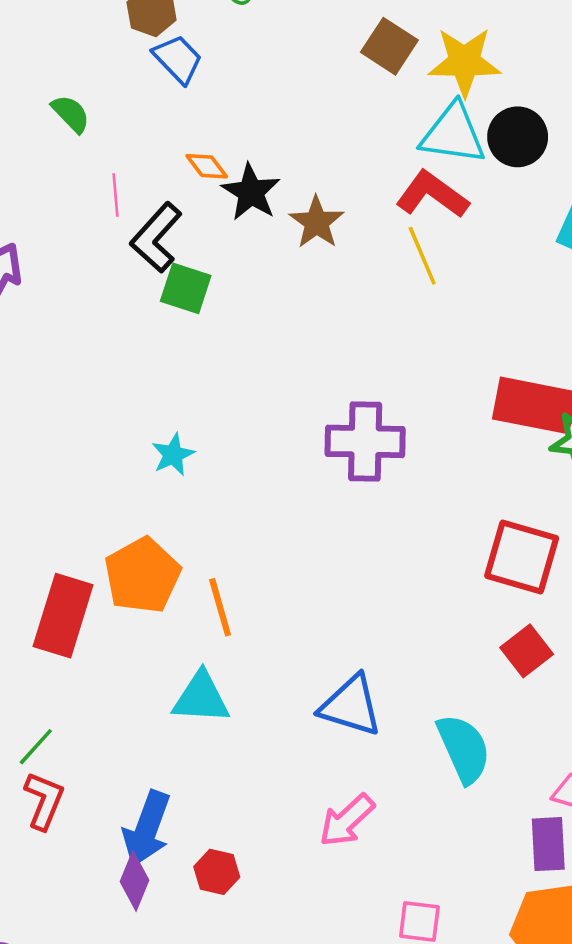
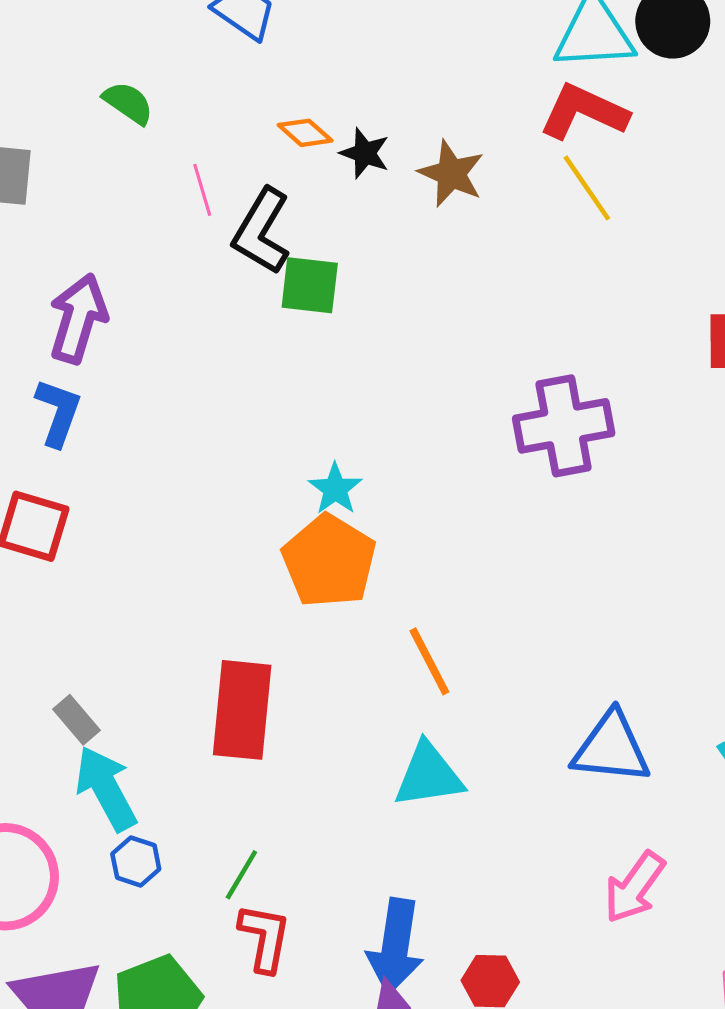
black star: (251, 192) -> (365, 153), size x0.7
orange pentagon: (142, 575) -> (329, 561), moved

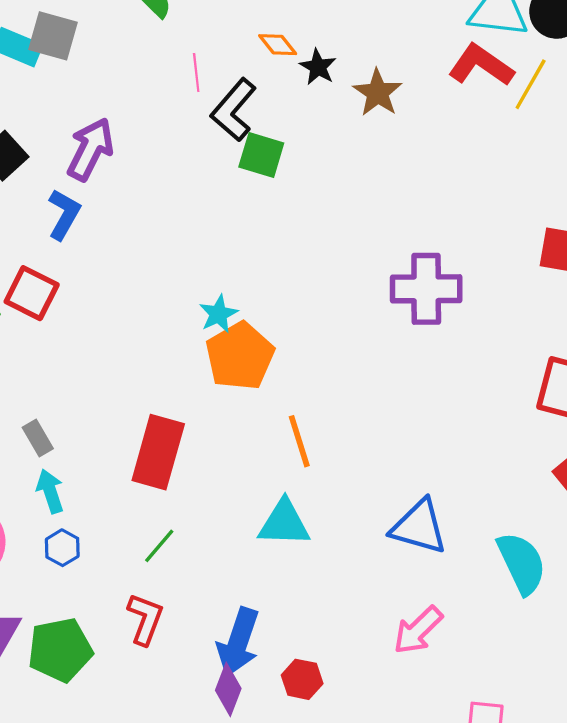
yellow line: (587, 188) -> (531, 84), moved, turned 54
cyan star: (335, 489) -> (218, 314), moved
cyan arrow: (106, 788) -> (50, 491), size x0.7
green line: (241, 875) -> (159, 546), moved

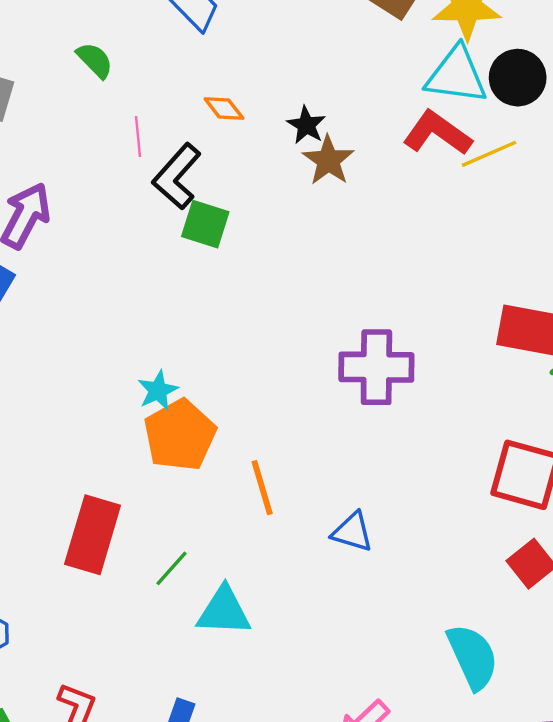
black star: (318, 67) -> (306, 125), moved
yellow line: (531, 84) -> (489, 154), turned 36
orange line: (299, 441) -> (262, 488), moved
blue triangle: (419, 527) -> (352, 532), moved, size x0.7
green line: (159, 546) -> (172, 568), moved

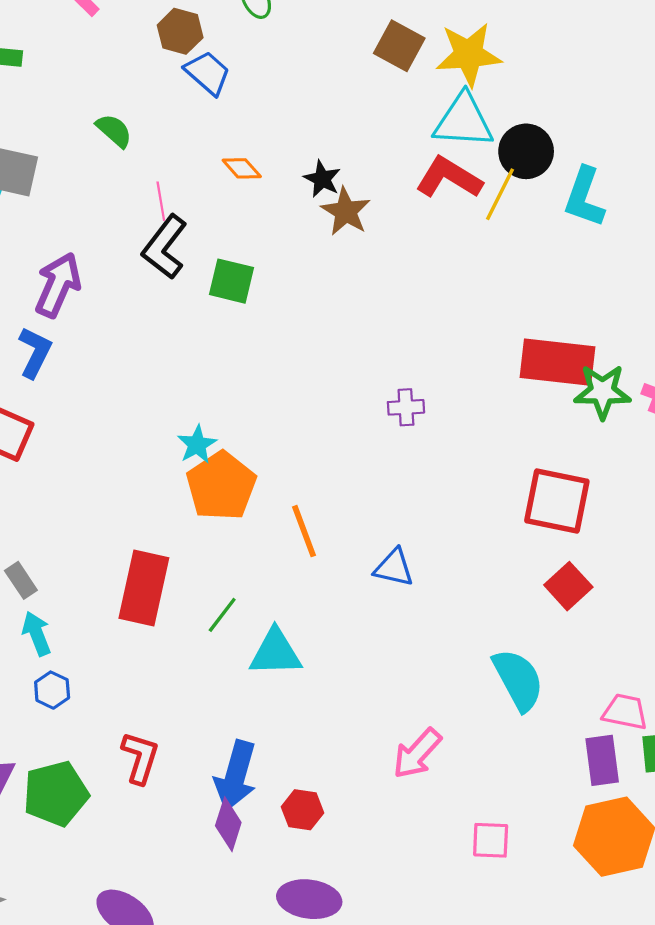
black circle: (518, 78) -> (526, 151), moved
yellow line: (489, 154) -> (500, 194), turned -36
black L-shape: (177, 176) -> (165, 247), moved
purple cross: (376, 367) -> (406, 407), size x0.5

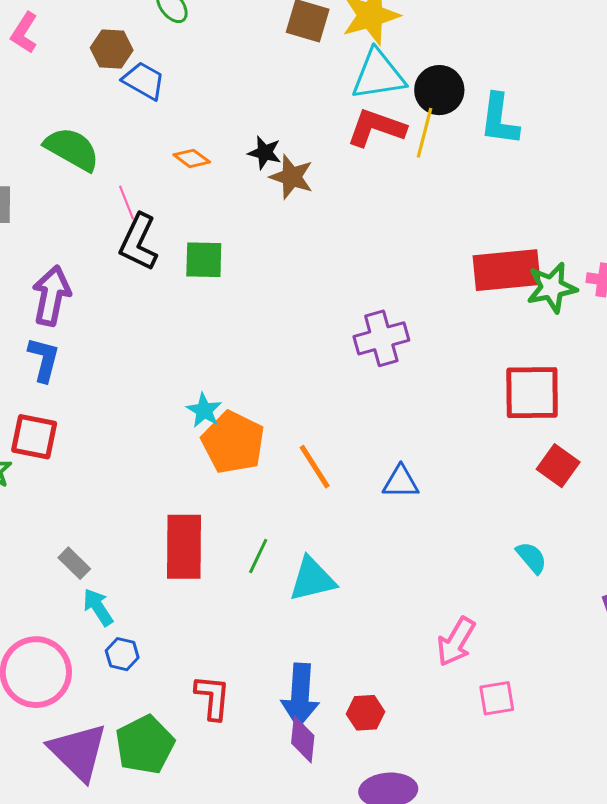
green semicircle: (114, 131) -> (72, 149), size x1.6
purple cross: (406, 407) -> (381, 338), size x1.6
cyan semicircle: (518, 680) -> (531, 558), size x0.6
pink square: (491, 840) -> (497, 698), moved

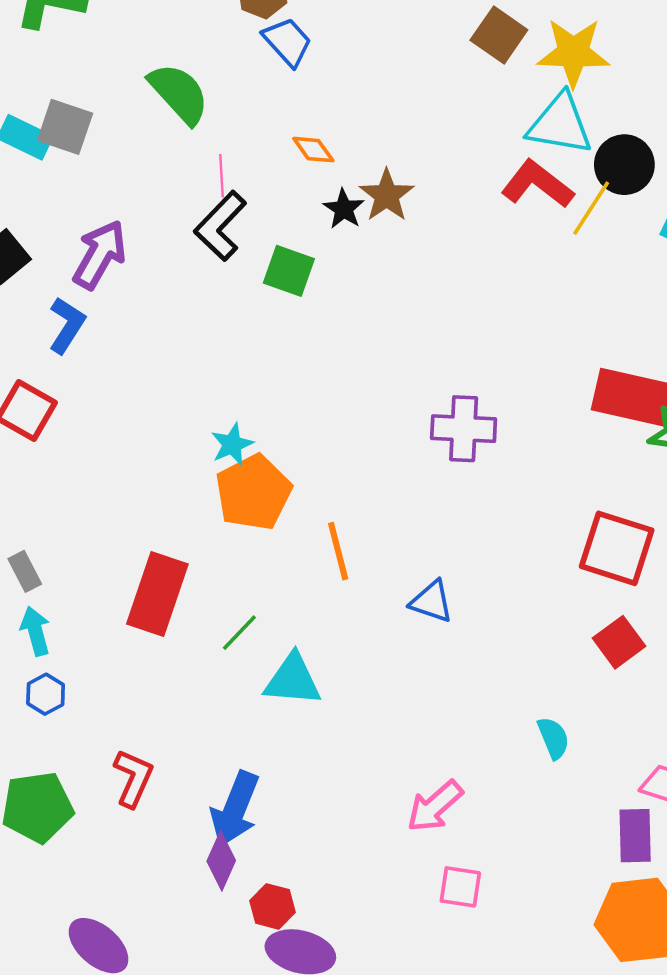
black star: (265, 153) -> (344, 209), moved
brown star: (292, 177) -> (387, 195), moved
red hexagon: (366, 713) -> (272, 906), moved

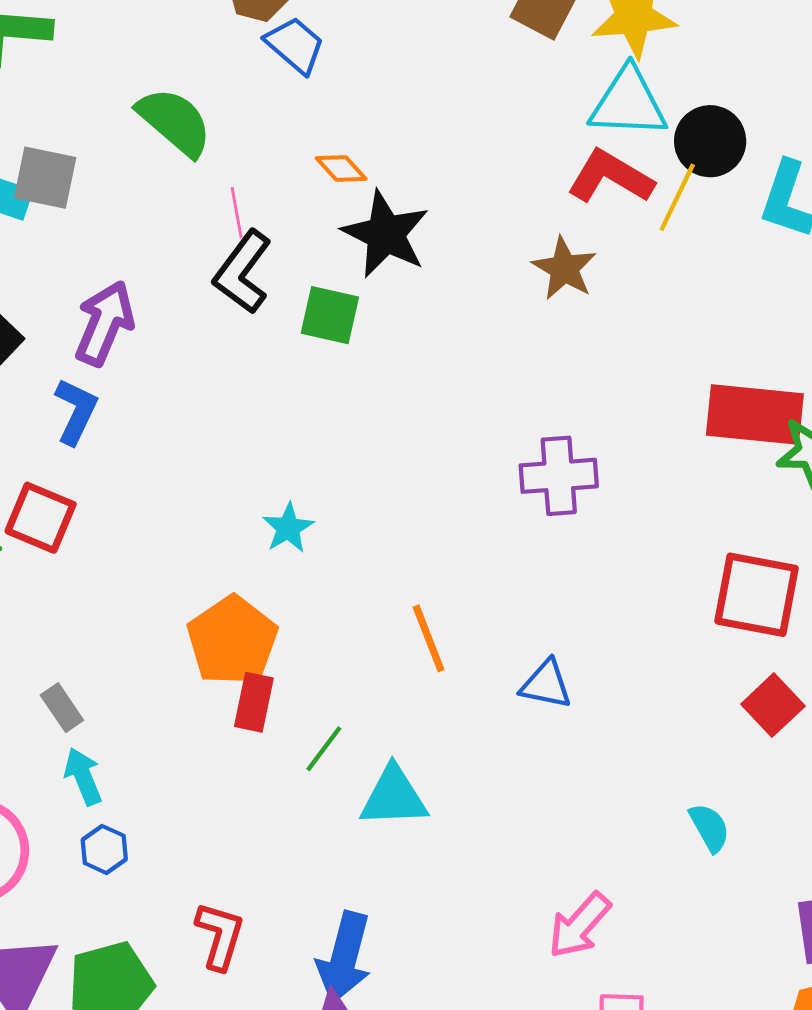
brown star: (387, 195) -> (564, 268), moved
black star: (344, 209) -> (386, 234), size x1.8
orange pentagon: (253, 492) -> (232, 641), moved
red rectangle: (157, 594) -> (254, 702), moved, size x0.6

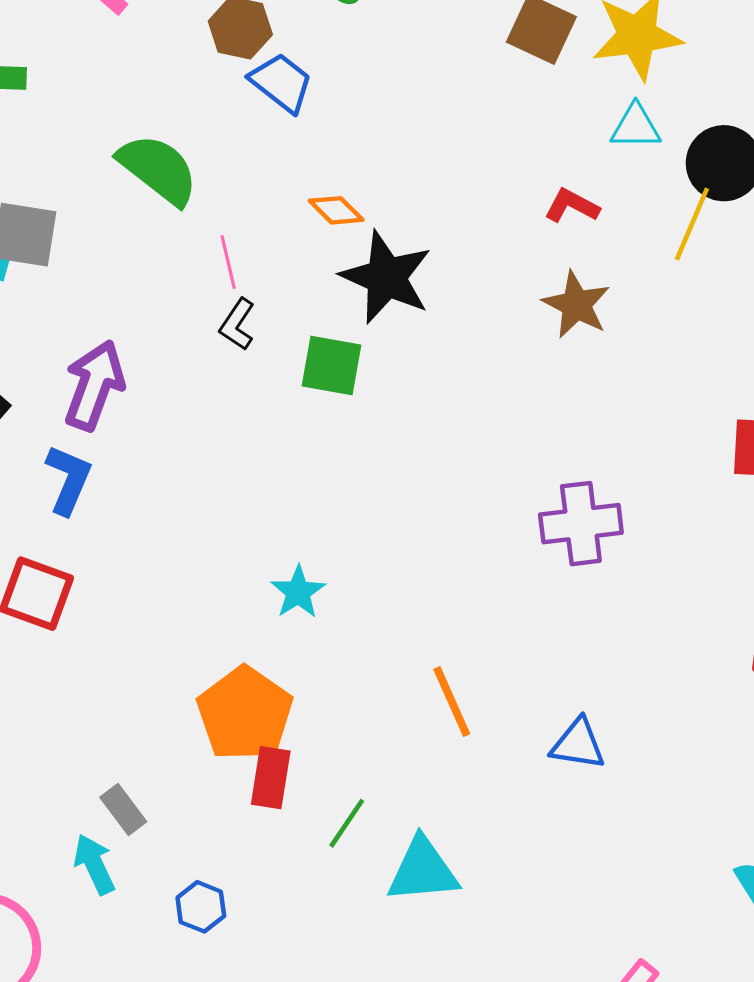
cyan triangle: (628, 103) -> (636, 127), size x0.6
red L-shape: (610, 177) -> (572, 206), moved, size x0.6
black L-shape: (243, 272) -> (237, 324), size x0.6
gray rectangle: (62, 708) -> (123, 810), moved
blue hexagon: (104, 849) -> (201, 907), moved

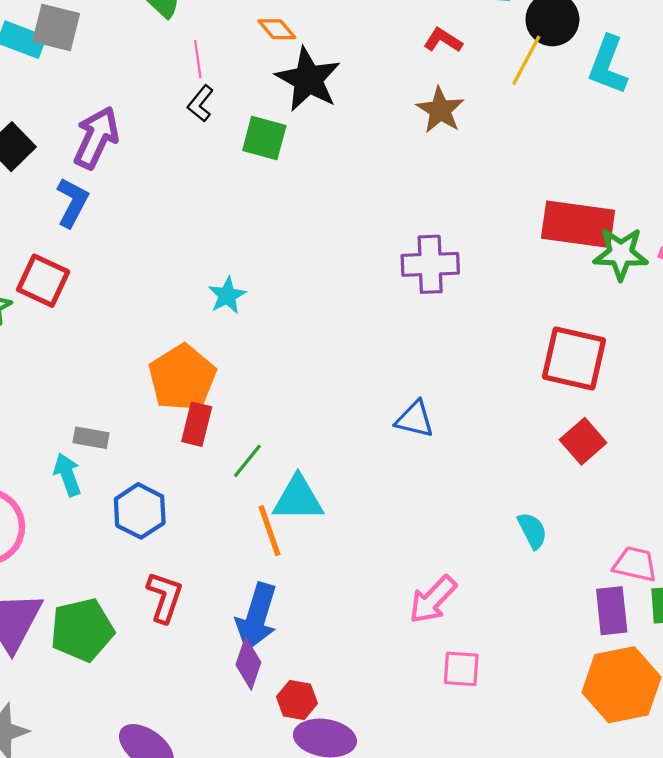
orange line: (452, 702) -> (269, 531), moved
gray rectangle: (123, 810) -> (91, 438), turned -48
blue hexagon: (201, 907) -> (140, 511), size x1.5

